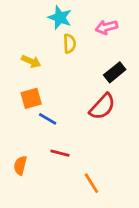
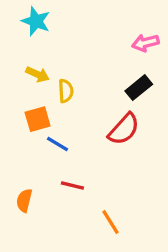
cyan star: (60, 18) -> (36, 21), moved
pink arrow: (106, 27) -> (145, 43), moved
yellow semicircle: (70, 44) -> (66, 91), moved

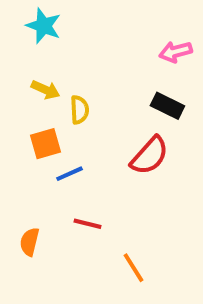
black rectangle: (139, 88) -> (167, 106), turned 65
blue line: (57, 144) -> (70, 174), turned -55

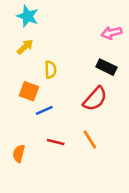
yellow arrow: (46, 90) -> (25, 47), moved, turned -66
orange square: (46, 144) -> (29, 91), turned 36
orange line: (133, 268) -> (90, 140), moved

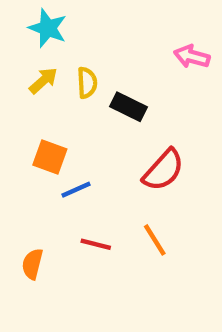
pink arrow: (112, 33) -> (192, 57), turned 30
black rectangle: (106, 67) -> (128, 107), moved
yellow semicircle: (51, 70) -> (87, 83), moved

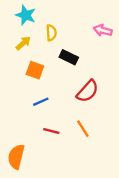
yellow semicircle: (87, 83) -> (51, 33), moved
orange square: (50, 157) -> (35, 70), moved
orange semicircle: (32, 264) -> (16, 157), moved, size x1.5

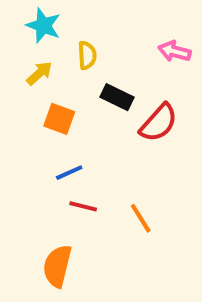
red semicircle: (88, 91) -> (159, 123), moved
red line: (51, 131) -> (83, 206), moved
orange semicircle: (16, 157) -> (57, 266), moved

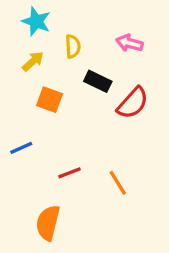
pink arrow: (175, 51) -> (129, 43), moved
blue line: (69, 173) -> (21, 148), moved
red line: (83, 206) -> (70, 173), turned -35

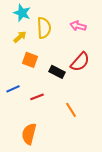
yellow semicircle: (73, 46) -> (44, 28), size x1.5
black rectangle: (98, 81) -> (57, 72), moved
red line: (70, 173) -> (37, 97), moved

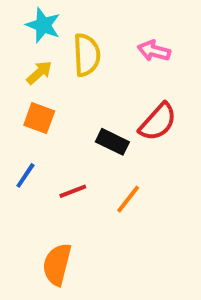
orange square: (30, 60) -> (39, 118), moved
blue line: (13, 89) -> (25, 175), turned -32
orange line: (71, 110) -> (128, 199), moved, turned 70

